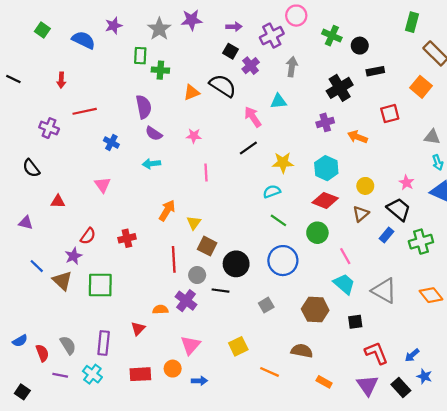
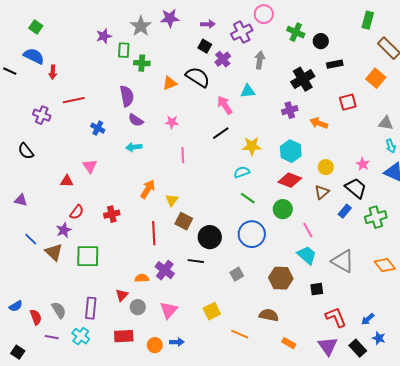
purple star: (114, 26) -> (104, 36), moved
blue semicircle: (84, 40) -> (34, 56), moved
red triangle: (58, 202) -> (67, 181), moved
gray circle: (197, 275) -> (138, 307), moved
orange circle: (173, 369) -> (155, 345), moved

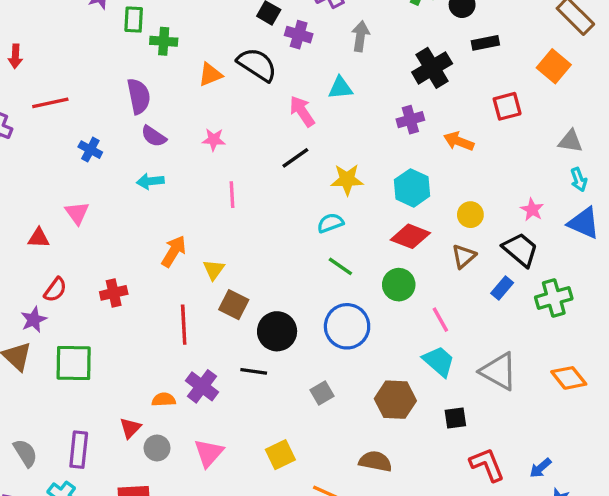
purple cross: (223, 59) -> (299, 35), turned -35

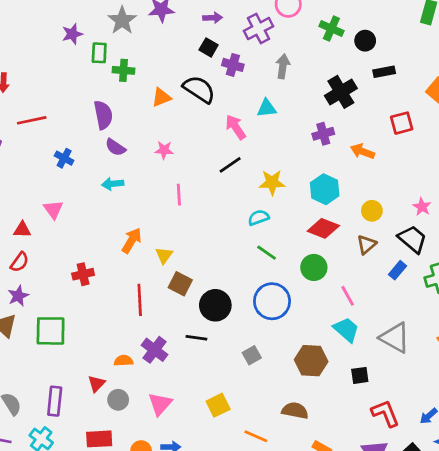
red semicircle: (55, 290) -> (20, 262), moved

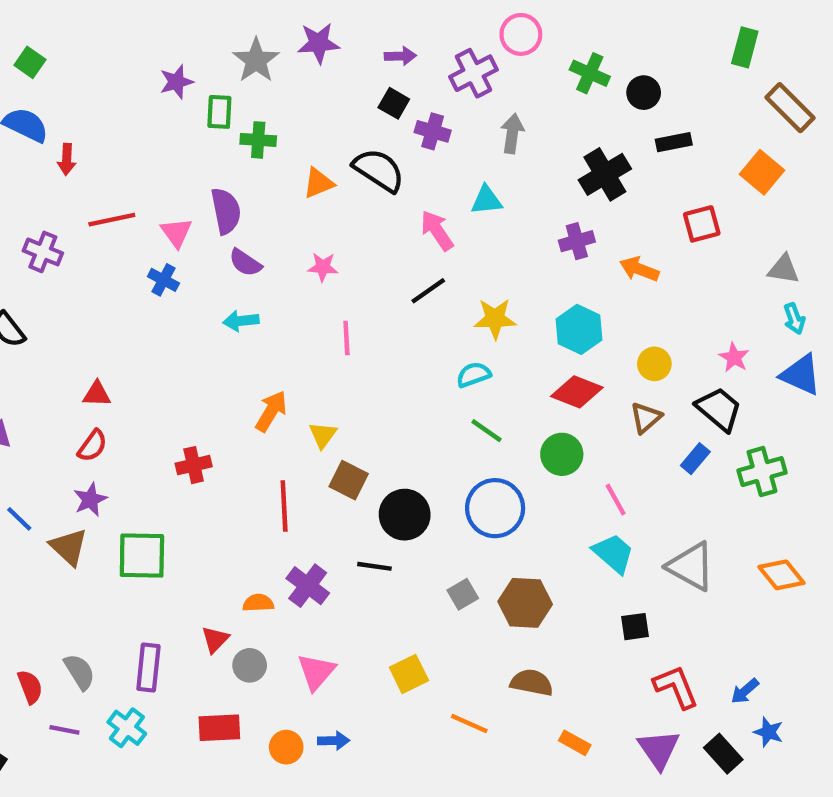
pink triangle: (53, 209) -> (176, 233), moved
brown hexagon: (311, 361) -> (525, 603), moved

